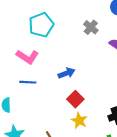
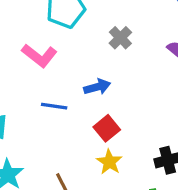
gray cross: (91, 27) -> (120, 38), moved
blue line: (28, 82) -> (54, 106), moved

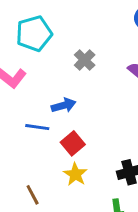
blue line: (54, 106) -> (37, 127), moved

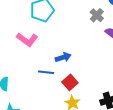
gray cross: (85, 60) -> (97, 15), moved

